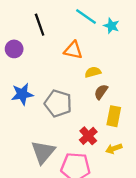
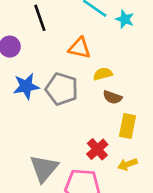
brown semicircle: (101, 92) -> (112, 97), turned -105
blue star: (22, 94) -> (26, 86), moved
gray pentagon: (58, 103) -> (62, 89), moved

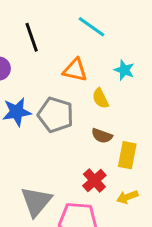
cyan star: (125, 19) -> (124, 70), moved
yellow semicircle: (103, 74) -> (100, 98), turned -102
brown semicircle: (112, 97) -> (102, 136), moved

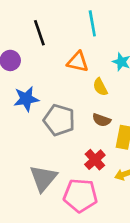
cyan line: (91, 27) -> (92, 23), turned 45
gray pentagon: (56, 115) -> (59, 120), moved

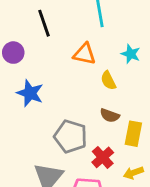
blue star: (26, 99) -> (30, 93), turned 30
gray pentagon: (59, 120) -> (71, 136), moved

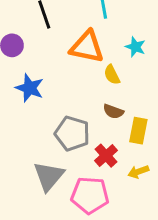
orange triangle: (85, 54) -> (87, 47), size x1.4

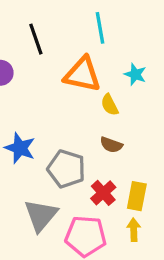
blue star: (30, 88) -> (20, 148), moved
yellow rectangle: (138, 131) -> (137, 196), moved
yellow arrow: (138, 172) -> (134, 230), moved, turned 108

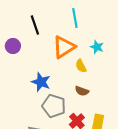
orange triangle: (82, 74) -> (64, 47), turned -45
blue star: (20, 148) -> (41, 82), moved

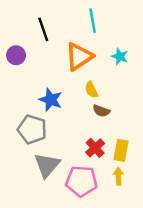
yellow semicircle: (81, 66) -> (91, 90), moved
gray pentagon: (54, 106) -> (32, 129), moved

